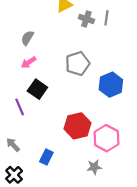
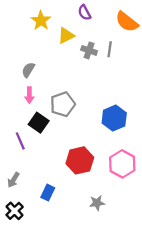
pink arrow: (29, 62) -> (29, 95), turned -56
gray pentagon: (78, 64) -> (63, 104), moved
pink hexagon: (106, 138) -> (122, 164), moved
gray arrow: (13, 145) -> (13, 180), turned -104

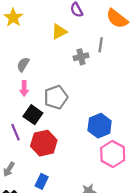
yellow star: (41, 21) -> (13, 18), moved
gray cross: (89, 50) -> (81, 57), moved, turned -32
blue hexagon: (114, 118) -> (100, 126), moved
red hexagon: (80, 160) -> (44, 143), moved

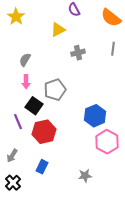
gray line: (101, 45) -> (113, 49), moved

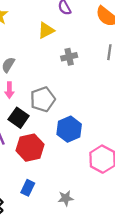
blue hexagon: (95, 116) -> (69, 129), moved
gray star: (85, 176) -> (66, 198), moved

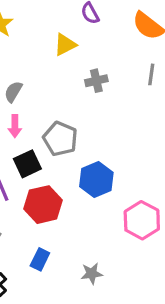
gray pentagon: (43, 99) -> (60, 139), turned -30
black square: (19, 118) -> (27, 164), turned 30

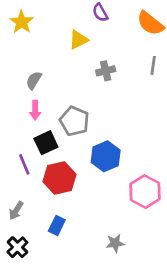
gray star: (92, 274) -> (115, 243), moved

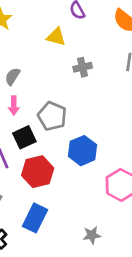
yellow triangle: (79, 40) -> (56, 37), turned 42
blue rectangle: (57, 225) -> (35, 218), size x1.5

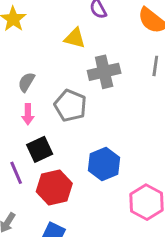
gray cross: (83, 67) -> (104, 72), size x1.5
gray pentagon: (52, 116) -> (70, 105), moved

